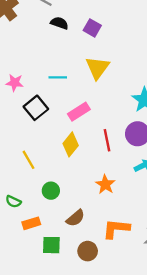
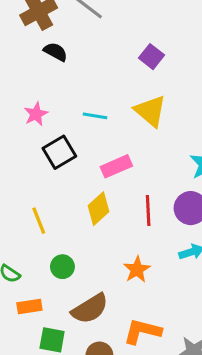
black semicircle: (59, 23) -> (56, 52), moved
yellow triangle: (97, 68) -> (150, 111), turned -35
pink star: (15, 83) -> (36, 114), turned 30
brown semicircle: (75, 218) -> (90, 309), size x1.4

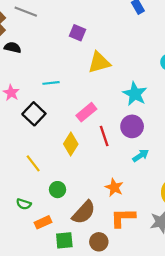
yellow triangle: (150, 111) -> (99, 62), moved, turned -40
pink rectangle: (116, 166) -> (86, 112), moved
orange star: (137, 270) -> (114, 187), moved

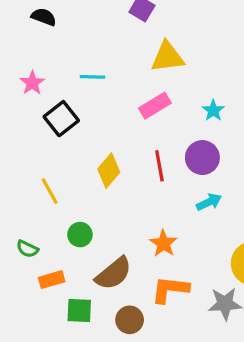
cyan star: (135, 94) -> (213, 110), size x0.6
pink rectangle: (86, 112) -> (155, 106), moved

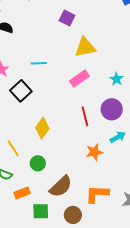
yellow diamond: (109, 171) -> (42, 128), moved
yellow line: (50, 191) -> (13, 148), moved
orange star: (163, 243) -> (94, 152), moved, turned 30

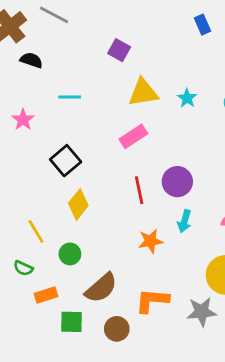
cyan line: (39, 63) -> (70, 97), moved
cyan star: (116, 79) -> (187, 98), moved
black square: (21, 91) -> (66, 161), moved
cyan arrow: (118, 137) -> (184, 221), turned 133

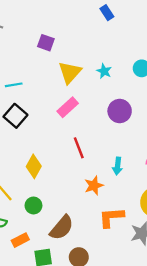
yellow triangle: (143, 93) -> (70, 72), turned -30
black square: (66, 161) -> (15, 116), moved
purple circle: (177, 182) -> (120, 111), moved
orange L-shape: (152, 301) -> (111, 217), moved

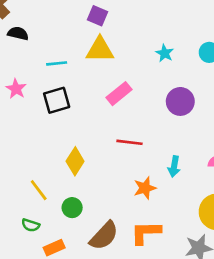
yellow triangle: (70, 72) -> (100, 50), moved, turned 45
black square: (15, 116) -> (57, 100), turned 30
red line: (79, 148) -> (129, 142), turned -65
orange L-shape: (111, 217) -> (146, 233), moved

